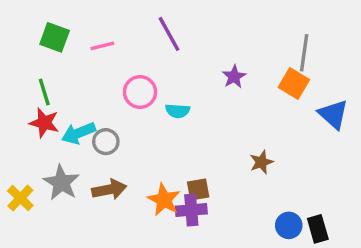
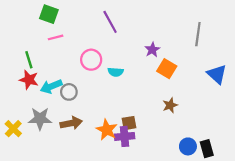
green square: (55, 37) -> (49, 14), moved
pink line: (102, 46) -> (56, 37), moved
orange square: (294, 83) -> (167, 69), moved
gray star: (61, 183) -> (40, 119), turned -30

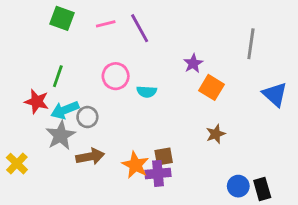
pink line: (56, 37) -> (106, 24), moved
green line: (29, 60) -> (58, 76), moved, turned 36
gray star: (40, 119) -> (61, 135), moved, turned -30

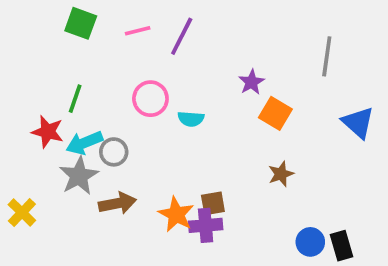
purple line: (140, 28) -> (182, 36), turned 56

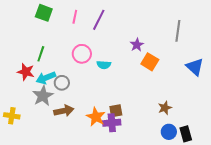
pink line: (138, 31) -> (75, 17), turned -64
brown star: (281, 174) -> (165, 108), moved
yellow cross: (22, 213) -> (12, 116), turned -35

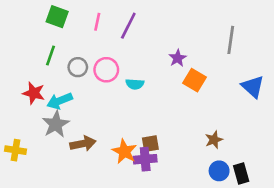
green line: (41, 54) -> (51, 55), moved
gray circle: (62, 83) -> (78, 67), moved

